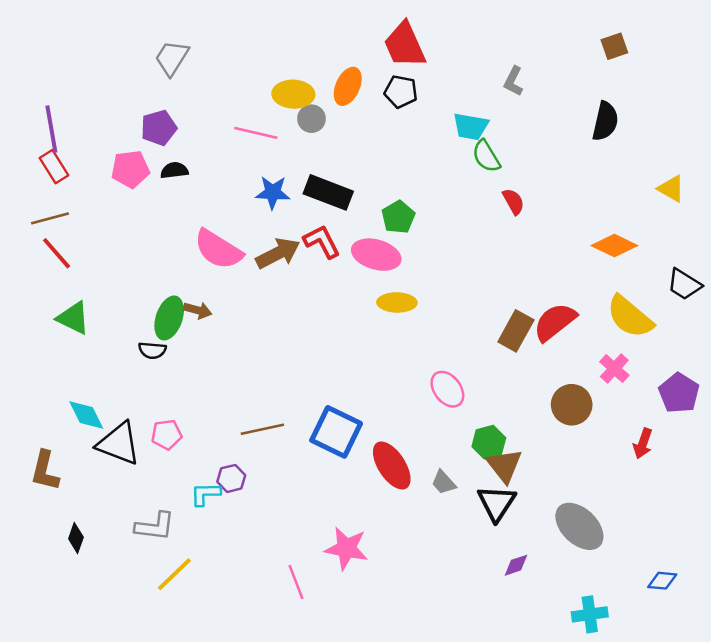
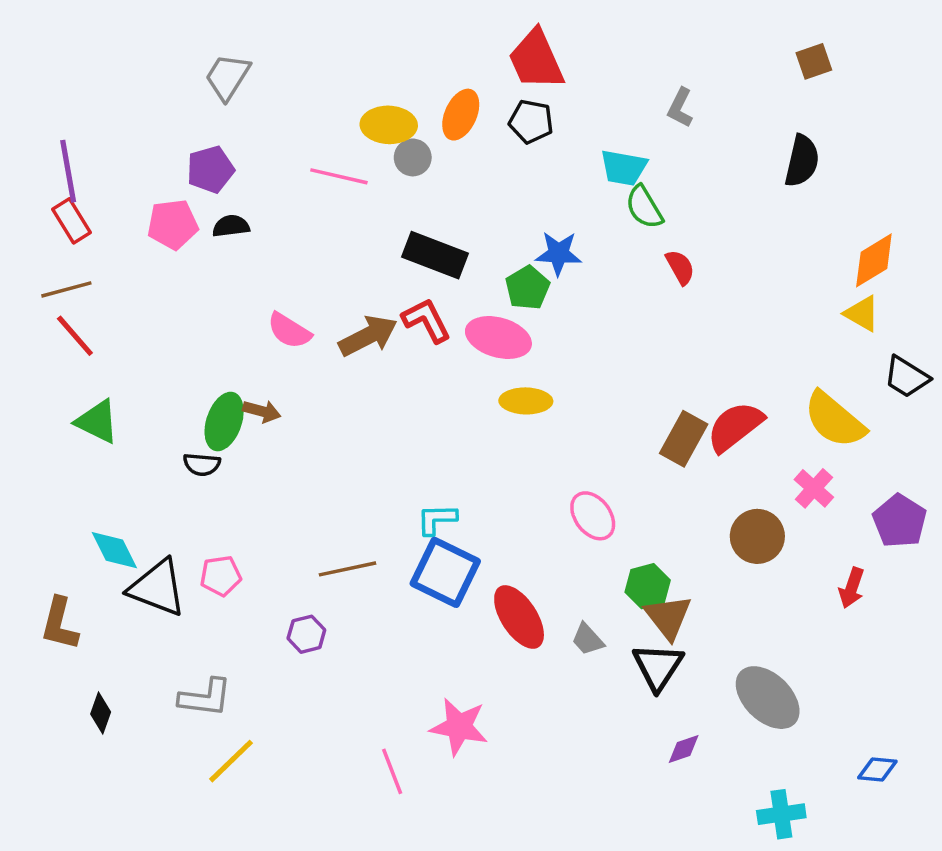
yellow triangle: (671, 189) -> (862, 314), moved
blue star: (273, 192) -> (558, 253), moved
orange diamond: (614, 246) -> (874, 260), moved, turned -57
pink semicircle: (218, 249) -> (289, 331), size x0.7
cyan L-shape: (205, 494) -> (437, 519), moved

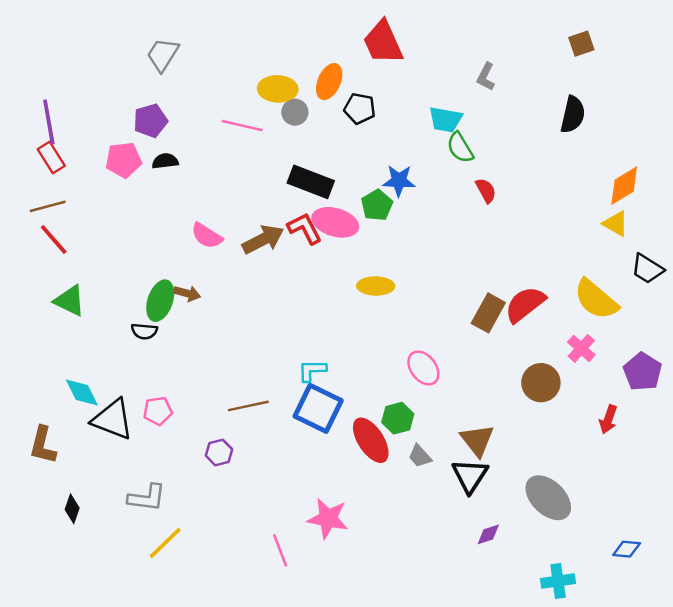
black pentagon: (531, 121) -> (360, 108), moved
pink ellipse: (498, 338) -> (335, 222), moved
green hexagon: (648, 586) -> (398, 418), moved

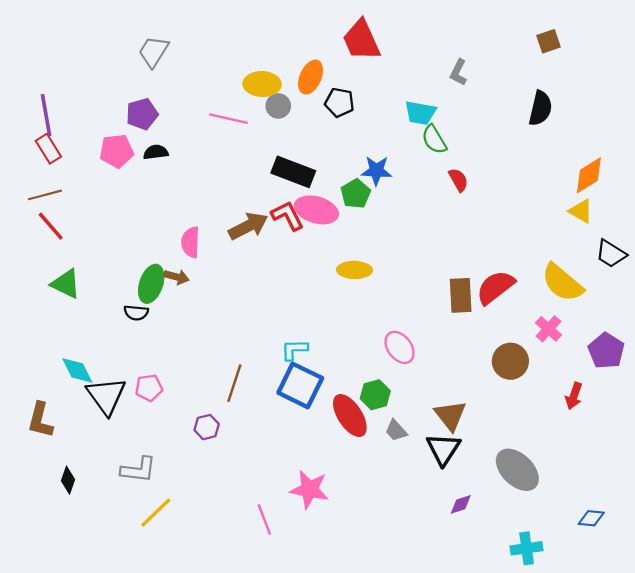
pink semicircle: (207, 236) -> (190, 242), moved, turned 60
brown rectangle: (488, 313) -> (461, 295), turned -32
brown line: (248, 406) -> (234, 383), turned -60
black triangle: (112, 419) -> (106, 396), turned 33

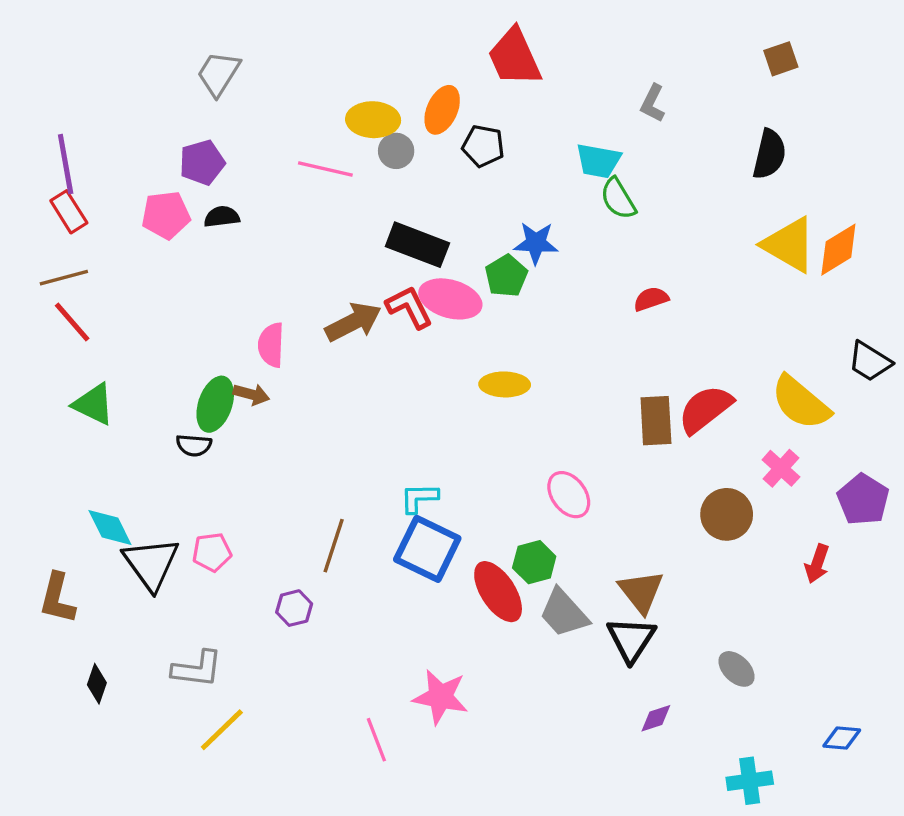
red semicircle: (458, 180) -> (651, 299), moved, turned -80
yellow triangle: (581, 211) -> (789, 245), moved, size x1.6
gray trapezoid: (396, 431) -> (564, 613), size x1.6
gray ellipse: (517, 470) -> (736, 669), size x0.6

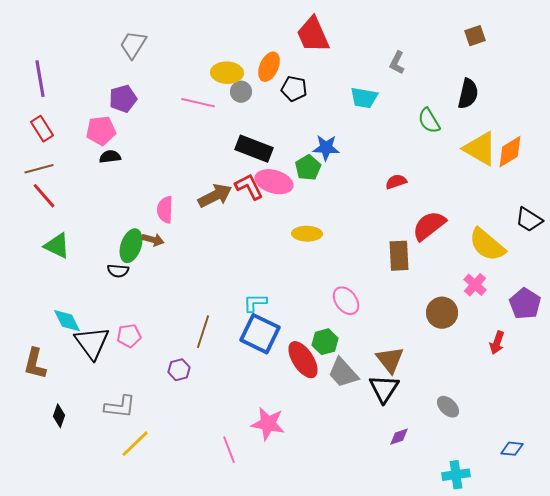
purple line: (66, 164) -> (40, 79), moved
green semicircle: (618, 199) -> (429, 121), moved
black semicircle: (222, 217) -> (110, 157), moved
red semicircle: (705, 409) -> (429, 226), moved

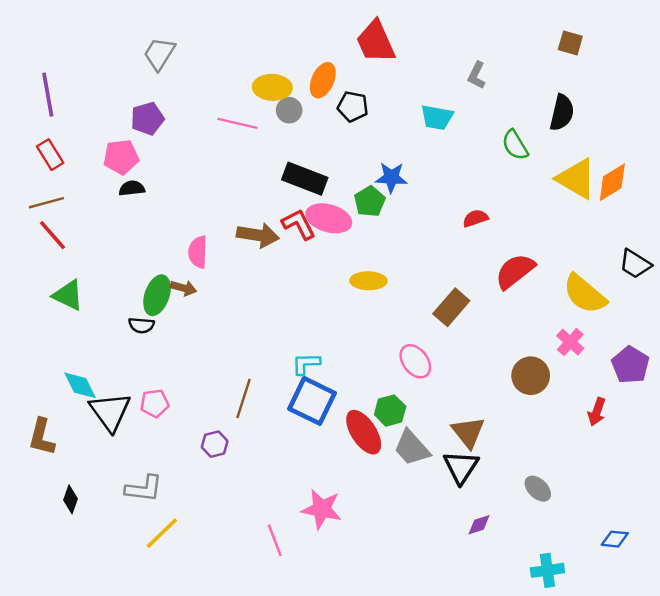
brown square: (475, 36) -> (570, 43), turned 35
brown arrow: (215, 196) -> (258, 235), turned 36
brown rectangle: (399, 256) -> (451, 307), moved, turned 44

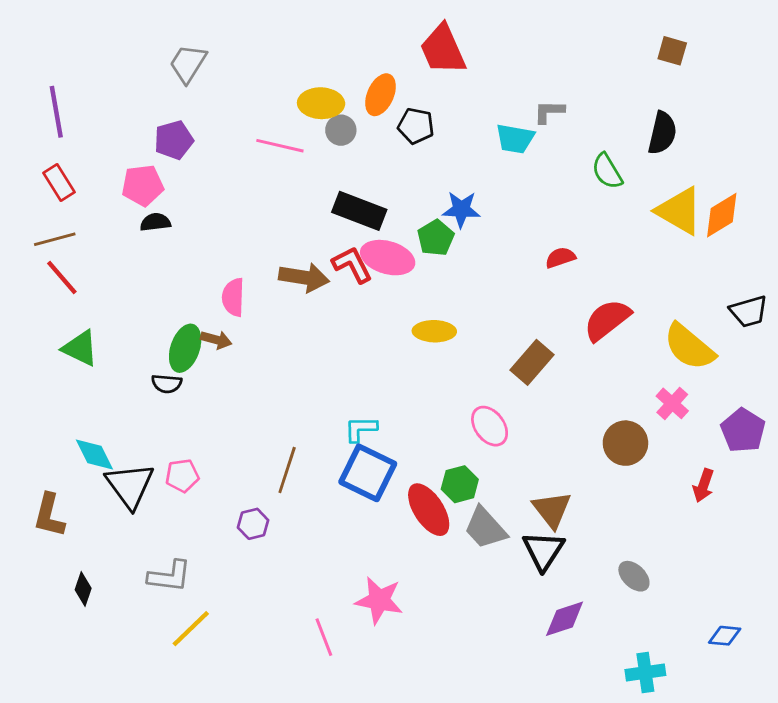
gray L-shape: (477, 75) -> (549, 112), moved, turned 64
black trapezoid: (635, 264) -> (749, 311), turned -48
purple diamond: (479, 525) -> (565, 619), size x1.5

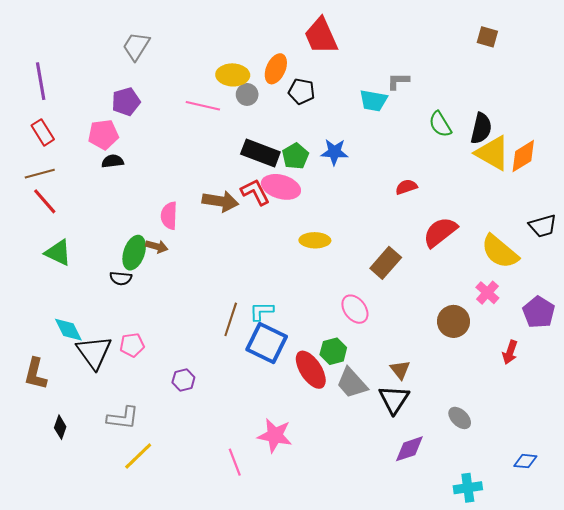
black semicircle: (662, 133) -> (481, 128), moved
green pentagon: (436, 238) -> (295, 156), moved
brown line: (287, 470) -> (231, 319), moved
brown triangle: (552, 510) -> (400, 370), size x0.7

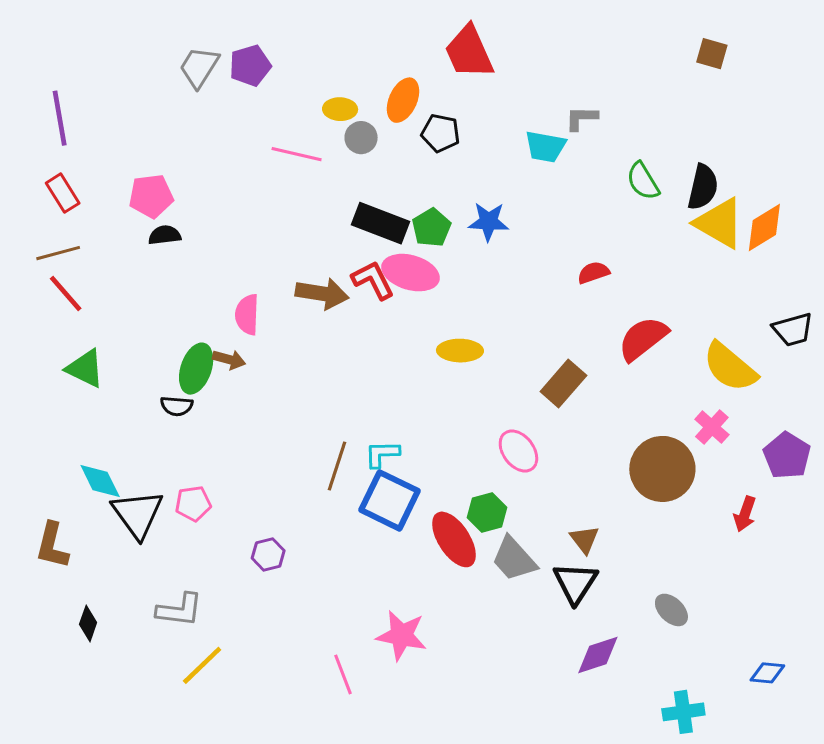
yellow ellipse: (233, 75) -> (340, 109), size x0.7
purple pentagon: (126, 102) -> (250, 66), moved
brown circle: (453, 321) -> (662, 469), size x1.4

